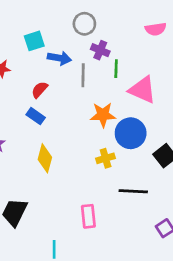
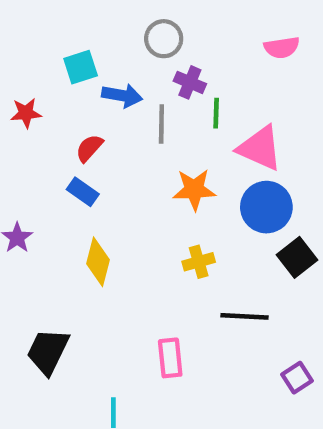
blue circle: (131, 133) -> (266, 207), moved

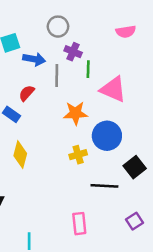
red semicircle: (89, 148) -> (27, 93), moved
blue circle: (266, 207) -> (107, 136), moved
black square: (297, 257) -> (135, 167), moved
pink rectangle: (170, 358) -> (79, 224), moved

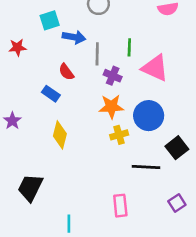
purple cross: (73, 52) -> (113, 76), moved
red semicircle: (27, 93) -> (66, 72), turned -78
orange star: (76, 113) -> (111, 107), moved

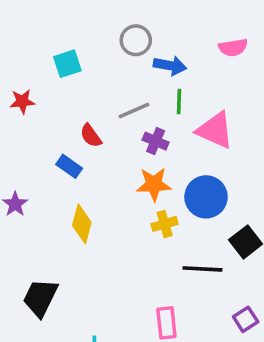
blue arrow: (74, 37) -> (170, 65), moved
gray line: (97, 54) -> (134, 110), turned 65

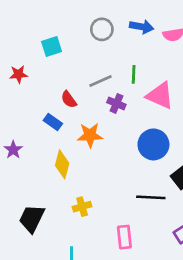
blue arrow: (170, 65) -> (142, 27), moved
orange star: (154, 184) -> (90, 135), moved
yellow cross: (165, 224) -> (82, 207), moved

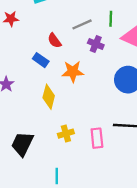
pink rectangle: (124, 237) -> (97, 138), moved

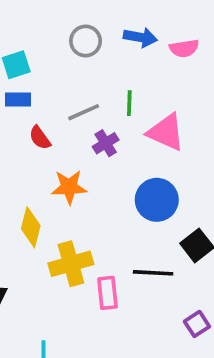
purple cross: (96, 44) -> (106, 143), turned 35
blue rectangle: (41, 60) -> (18, 99), moved, turned -35
yellow cross: (66, 134) -> (71, 264), moved, size x1.6

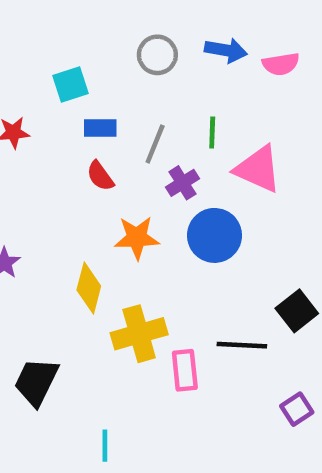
blue rectangle: (18, 99) -> (100, 128), moved
gray line: (84, 112) -> (155, 144), turned -44
blue circle: (157, 200) -> (215, 235), moved

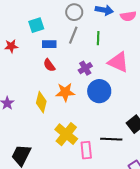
green line: (212, 133) -> (98, 38), moved
gray line: (155, 144) -> (73, 35), moved
yellow diamond: (89, 288) -> (41, 102), moved
yellow cross: (139, 334) -> (66, 134), turned -35

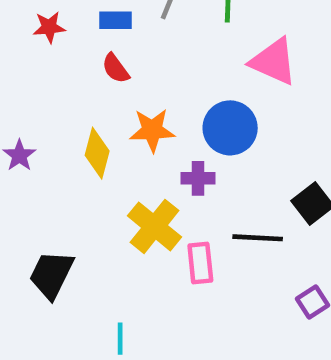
red star: (11, 46) -> (49, 27), moved
purple cross: (85, 68) -> (198, 178), moved, turned 32

